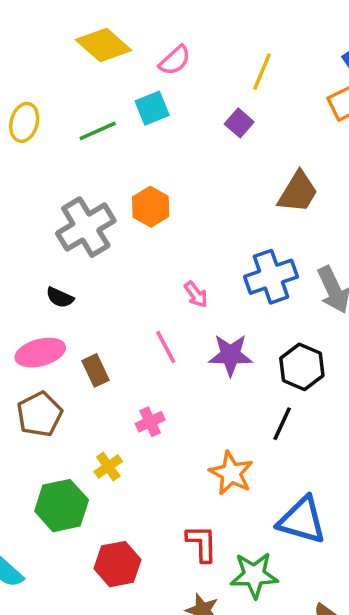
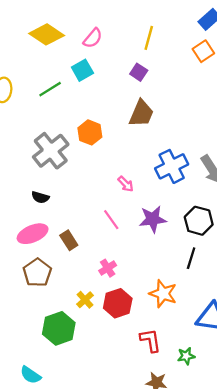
brown trapezoid: (298, 192) -> (141, 113), moved
red hexagon: (117, 564) -> (118, 303), moved
green star: (254, 575) -> (186, 356), size x0.6

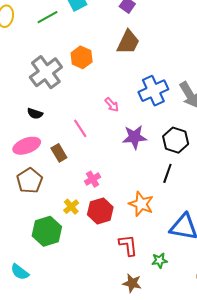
pink line: (111, 220) -> (80, 128), moved

